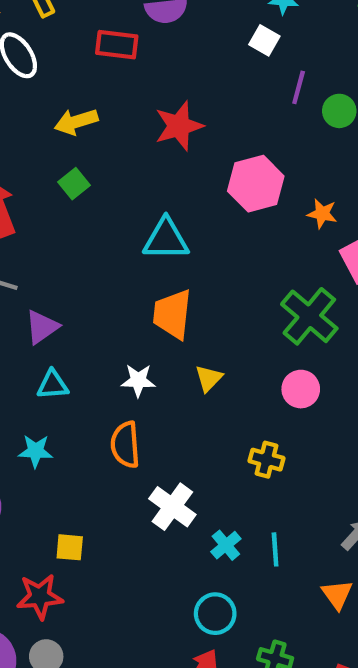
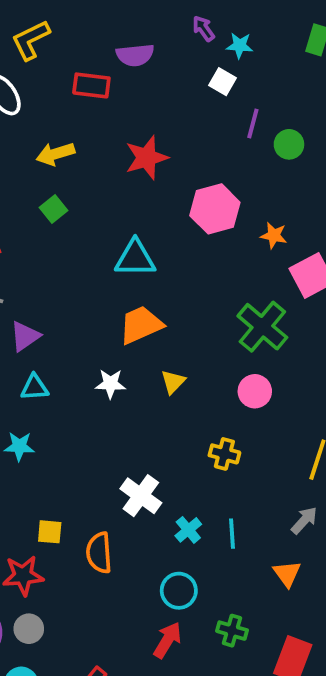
orange trapezoid: (172, 314) -> (141, 325), turned 60
orange semicircle: (125, 445) -> (99, 553), moved

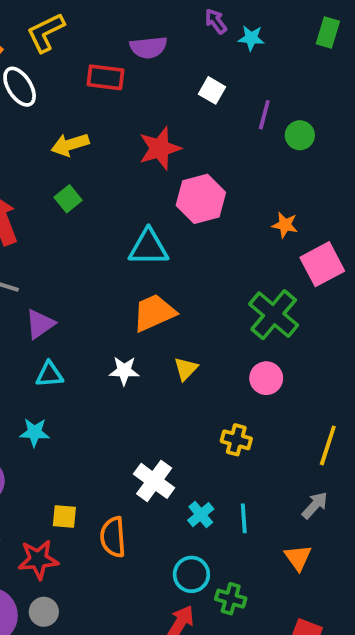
white square: (223, 82) -> (212, 90), moved
pink hexagon: (215, 209) -> (201, 199), moved
green cross: (232, 631) -> (231, 599), moved

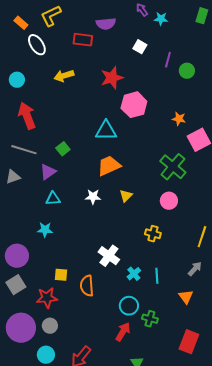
green square: (68, 199) -> (63, 149), moved

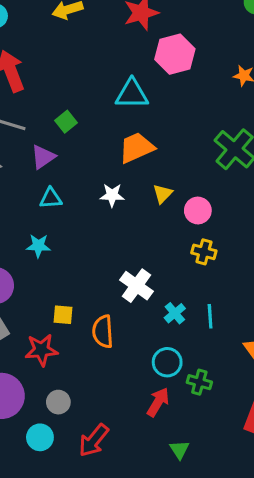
pink circle: (169, 201) -> (198, 210), moved
gray circle: (50, 326) -> (58, 402), moved

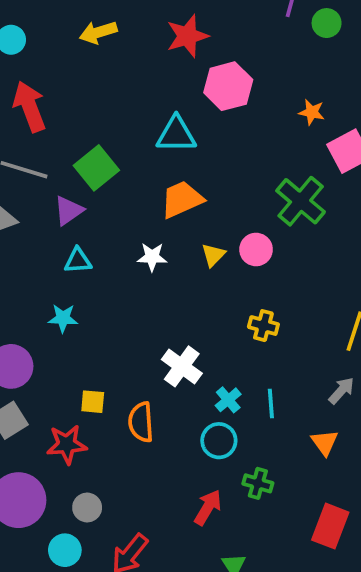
green square: (66, 122) -> (96, 168), size x1.6
pink circle: (198, 210) -> (256, 249), moved
cyan circle: (167, 362) -> (219, 441), moved

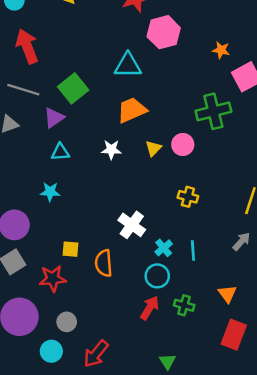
green cross: (301, 201) -> (213, 111), turned 36
orange triangle: (325, 443) -> (227, 294), moved
red arrow: (208, 508) -> (150, 308), moved

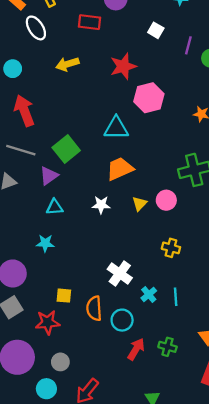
cyan circle: (157, 276) -> (122, 320), moved

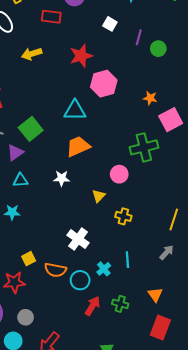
yellow triangle: (140, 204) -> (99, 196), moved
cyan cross: (149, 294) -> (104, 269), moved
yellow square: (64, 296) -> (29, 259), turned -32
orange semicircle: (94, 308) -> (55, 270), turned -75

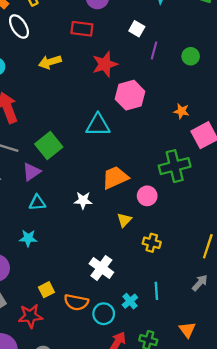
red rectangle: (51, 17) -> (82, 29), moved
purple line: (139, 37) -> (154, 51), moved
orange trapezoid: (78, 146) -> (115, 178), moved

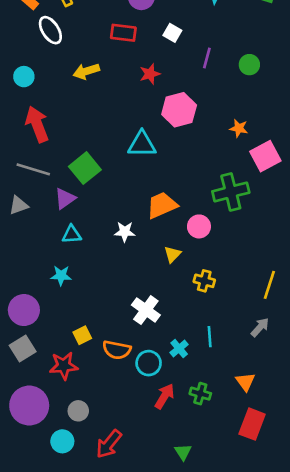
white square: (137, 29) -> (172, 33), moved
red star: (105, 64) -> (150, 74), size x0.7

